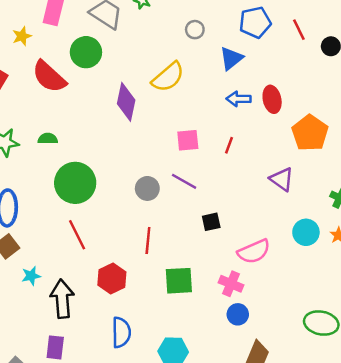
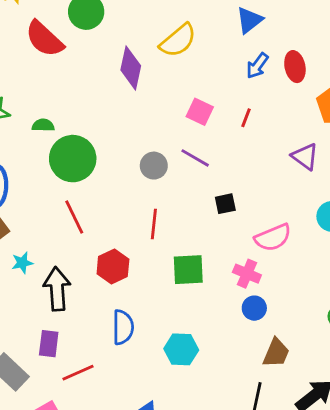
blue arrow: (239, 99) -> (257, 66), turned -55
green semicircle: (48, 139) -> (43, 125), moved
pink square: (188, 140) -> (200, 112), turned 30

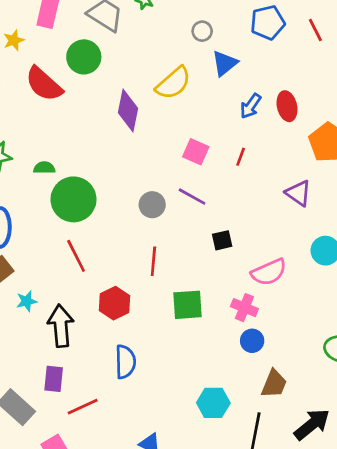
blue triangle: (249, 20) -> (225, 63), moved
cyan hexagon: (181, 349) -> (213, 403), moved

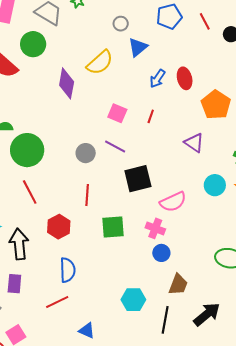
black square: (222, 240) -> (138, 179), size x1.8
red line: (83, 407) -> (57, 302), moved

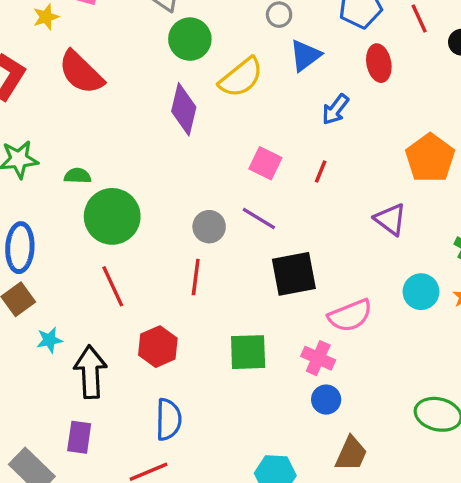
green circle: (33, 44) -> (190, 39), moved
red ellipse: (185, 78) -> (379, 63), moved
red line: (87, 195) -> (196, 277), moved

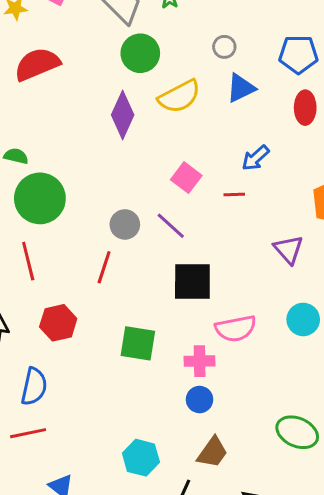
red semicircle: (81, 72) -> (37, 64), turned 102
blue arrow: (335, 109) -> (256, 158), moved
red line: (321, 172) -> (234, 195), turned 55
pink cross: (318, 358) -> (200, 361), turned -36
blue semicircle: (169, 419) -> (34, 387), moved

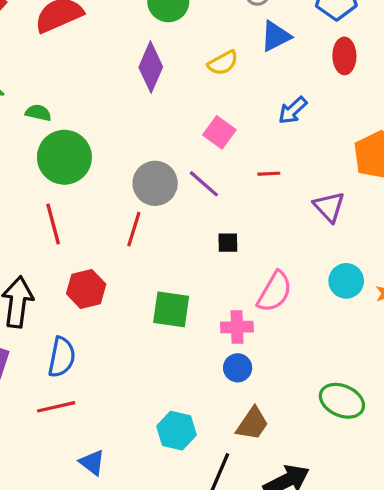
yellow semicircle: (179, 96) -> (223, 63), moved, size x0.7
red line: (234, 195) -> (269, 174), moved
gray circle: (125, 224) -> (155, 183), size x1.4
black square: (192, 282) -> (228, 243), size x0.5
pink semicircle: (236, 328) -> (275, 292), turned -48

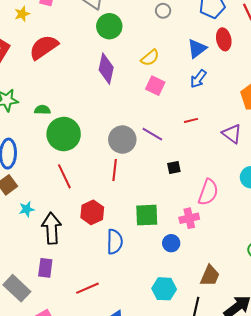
blue triangle: (276, 36) -> (197, 49), moved
pink square: (219, 132) -> (155, 86), moved
blue semicircle: (62, 357) -> (115, 242), moved
blue circle: (238, 368) -> (171, 243), moved

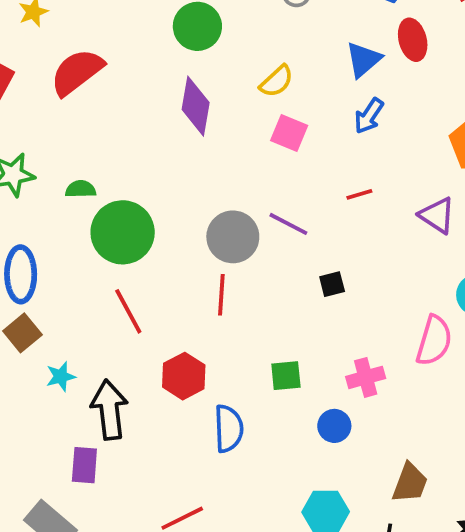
pink semicircle: (208, 192) -> (434, 341), moved
green square: (147, 215) -> (286, 376), size x0.7
purple rectangle: (45, 268) -> (84, 465), moved

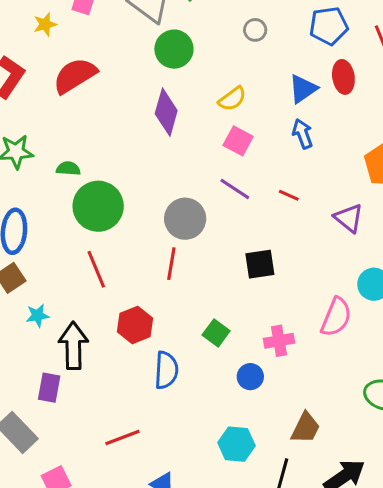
blue arrow: (369, 116) -> (303, 134), turned 120
red line: (359, 194) -> (289, 195), turned 35
purple line: (288, 224) -> (235, 189), moved
black square: (332, 284) -> (260, 264), size x1.5
green square: (286, 376) -> (216, 333), turned 36

